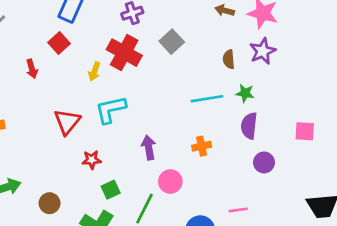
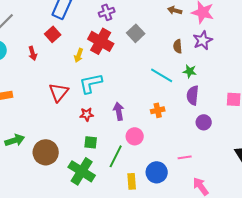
cyan line: (207, 99) -> (162, 75), turned 40
red star: (92, 160) -> (87, 114), moved
green square: (111, 190) -> (91, 142), turned 32
brown circle: (50, 203) -> (46, 152), size x1.6

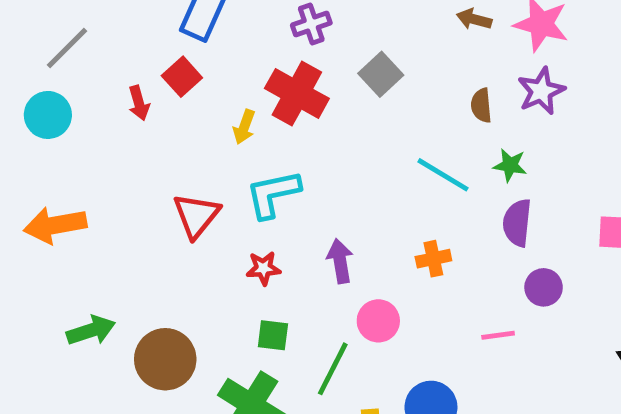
red arrow: (33, 53) -> (139, 103), moved
pink line: (185, 157) -> (498, 335), moved

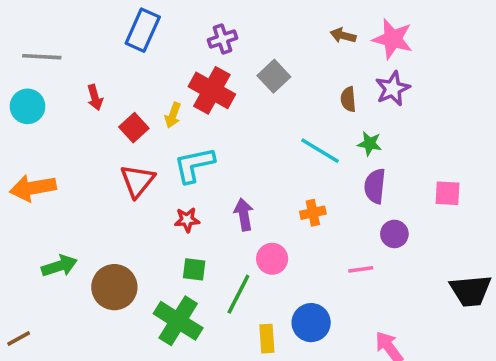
gray line: (67, 48) -> (42, 57), turned 48
red square: (182, 77) -> (134, 128), moved

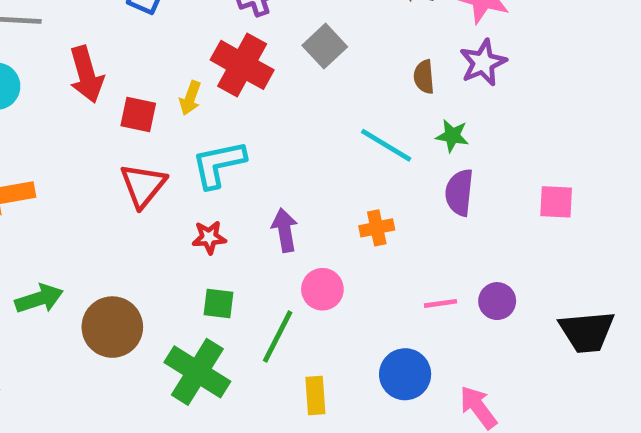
red arrow: (95, 97) -> (86, 74), size x1.6
red square: (134, 128) -> (138, 115), turned -36
purple circle: (394, 234) -> (497, 301), moved
blue circle: (311, 323) -> (405, 374), moved

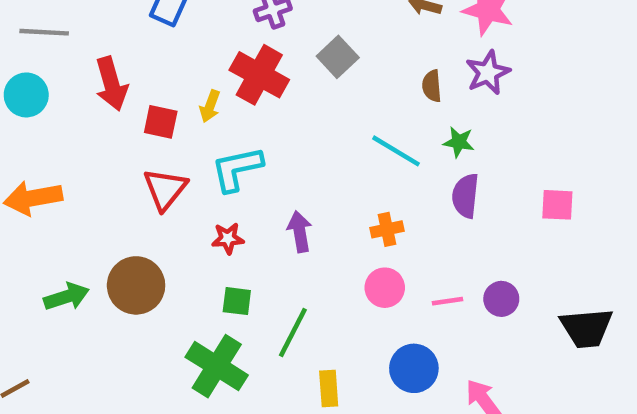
pink circle: (322, 289) -> (385, 288), moved
brown circle: (112, 327) -> (136, 285), moved

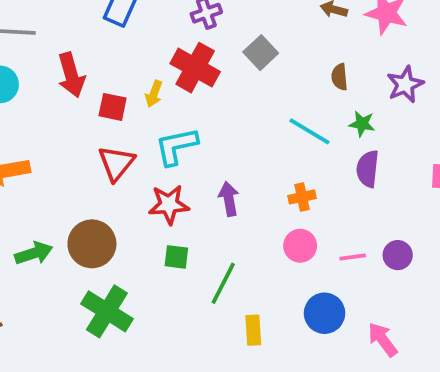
purple star: (488, 73) -> (405, 84), moved
red star: (228, 238) -> (169, 204), size x1.5
green cross: (217, 366) -> (107, 311), moved

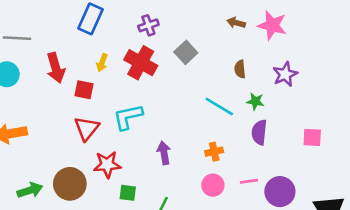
yellow arrow: (154, 94) -> (102, 63), moved
red star: (169, 204) -> (107, 165), moved
purple circle: (398, 255) -> (280, 192), size x1.5
pink line: (353, 257) -> (249, 181), moved

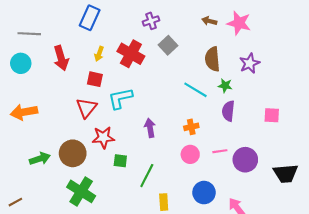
purple cross: (148, 25) -> (151, 21), moved
brown semicircle: (240, 69) -> (212, 59), size x1.6
red square: (84, 90) -> (95, 79), moved

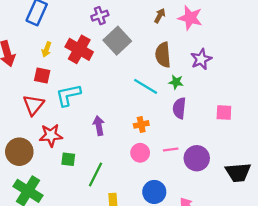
brown arrow: (209, 21) -> (160, 16), turned 104
gray square: (168, 45) -> (117, 41), size x1.4

